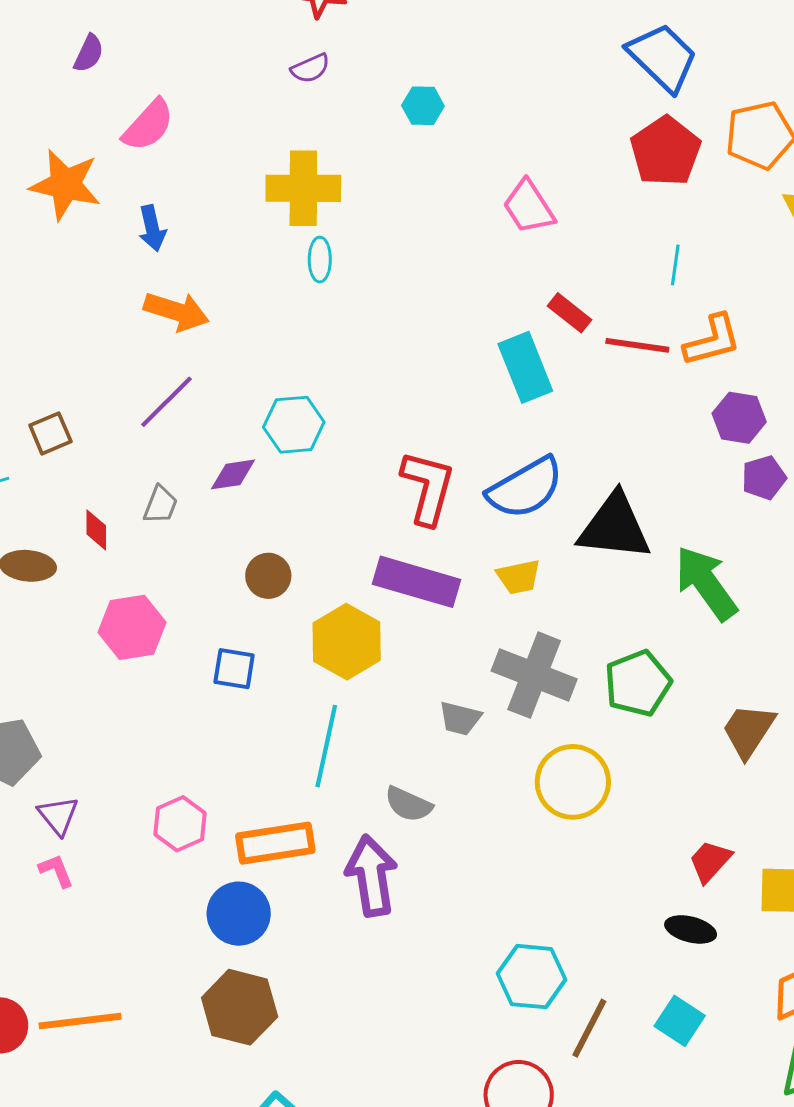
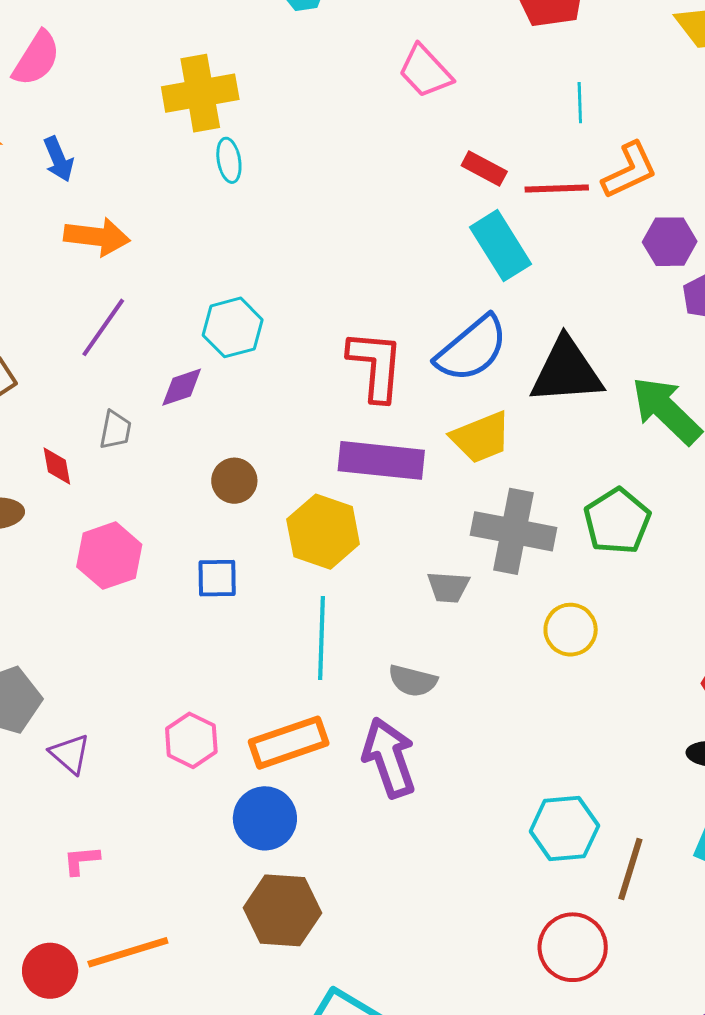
cyan rectangle: (525, 367) -> (501, 246), moved
yellow trapezoid: (519, 577) -> (481, 437), size x1.4
yellow circle: (573, 782) -> (571, 630), size x0.7
pink L-shape: (56, 871) -> (81, 860), moved, turned -63

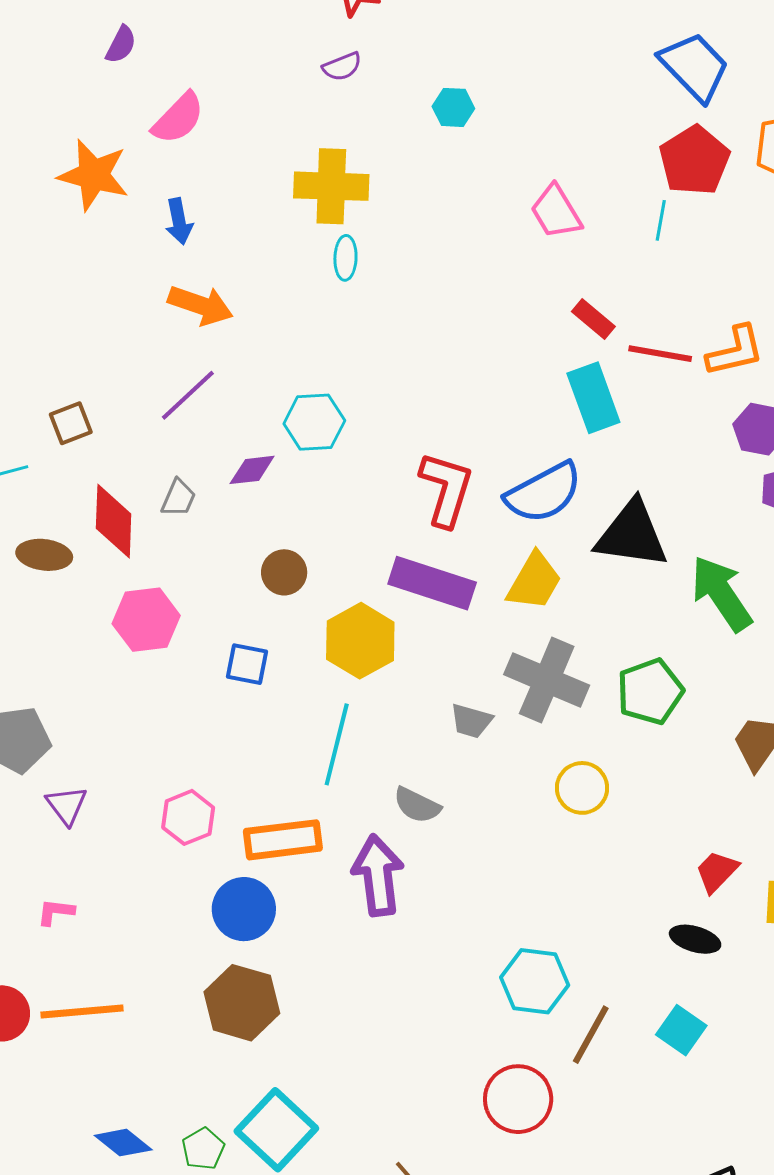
cyan line: (580, 103) -> (661, 220), moved
yellow trapezoid: (481, 437) -> (534, 581), turned -50
red diamond: (57, 466) -> (114, 521), size x1.8

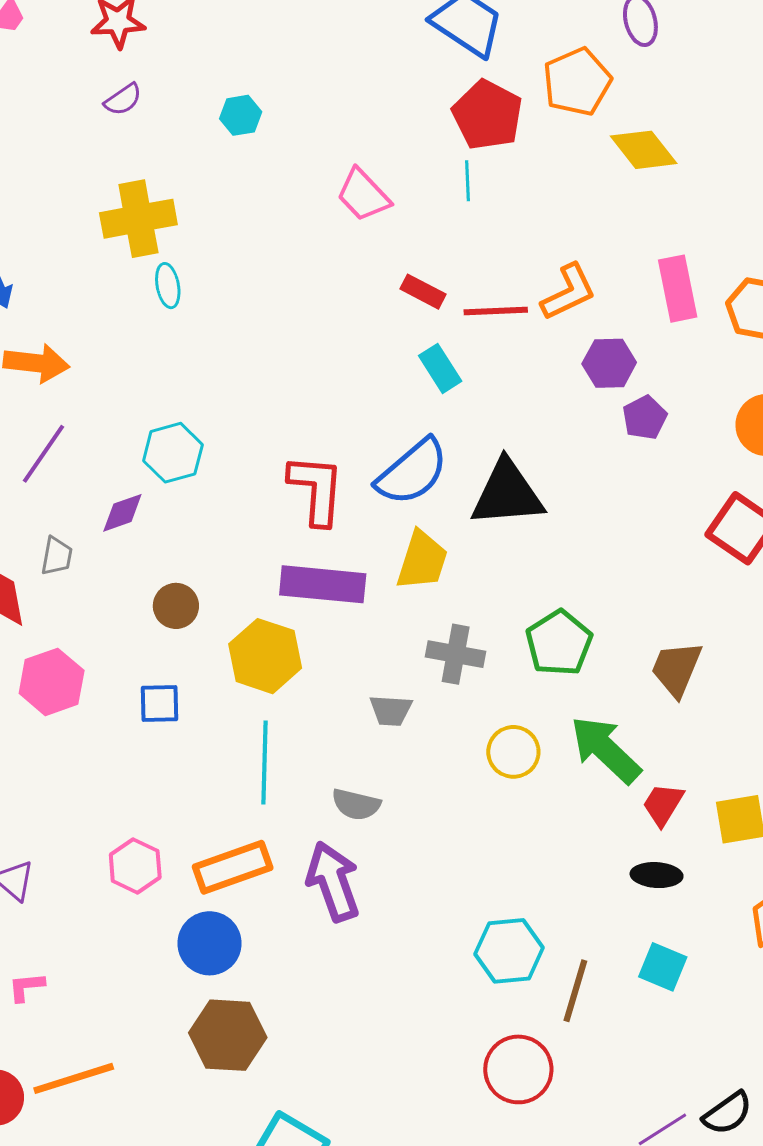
cyan rectangle: (593, 398) -> (440, 368), size x0.7
green arrow: (721, 593) -> (606, 750), moved
gray cross: (547, 680) -> (456, 654), size x0.7

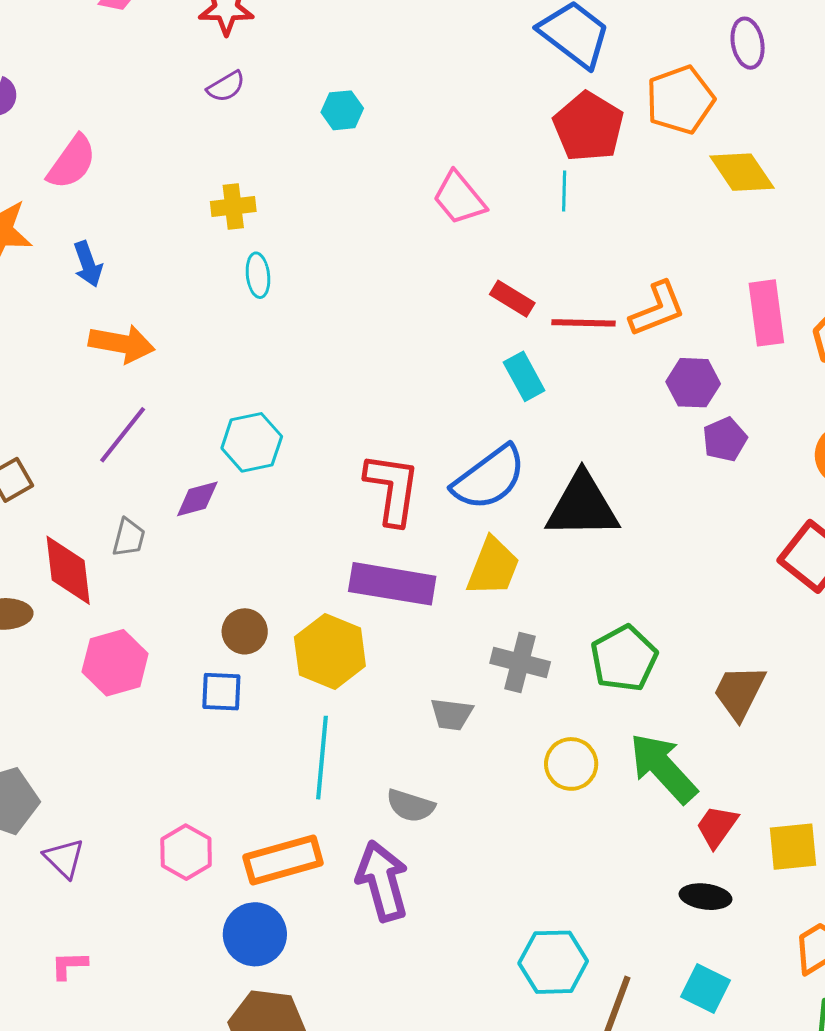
yellow cross: (138, 219) -> (233, 206), size x0.6
brown circle: (176, 606) -> (245, 631), moved

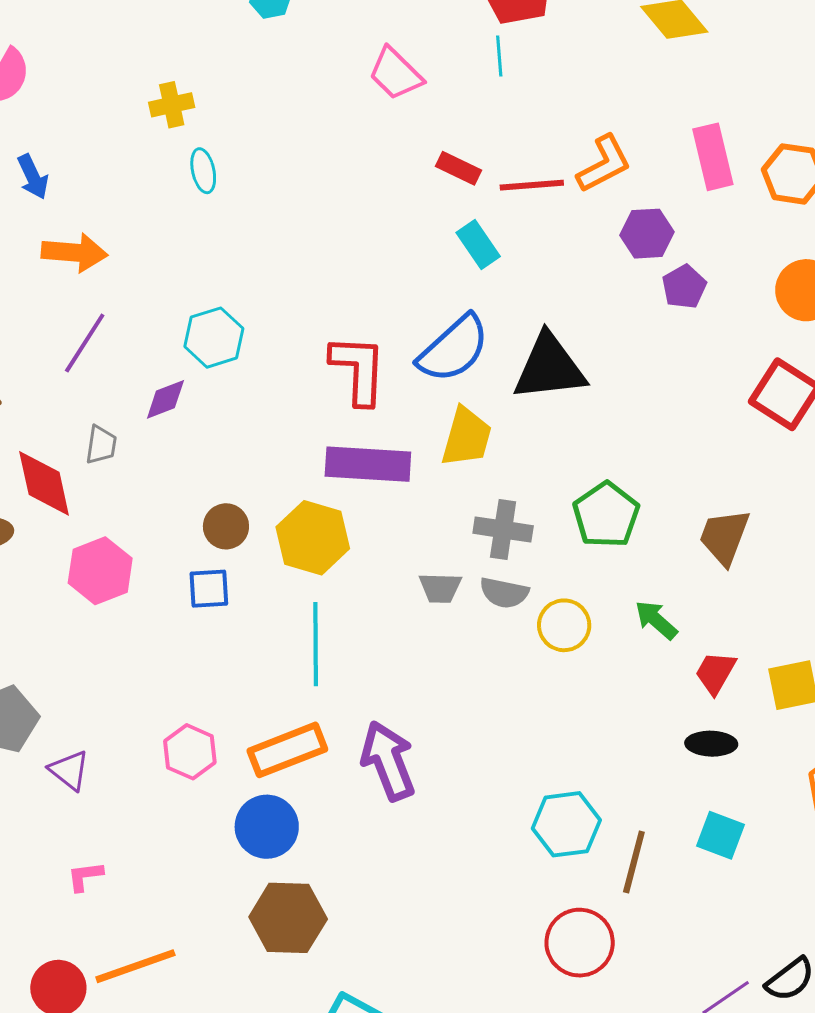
green arrow: (663, 768) -> (656, 620), size x0.6
gray semicircle: (411, 806) -> (504, 593), moved

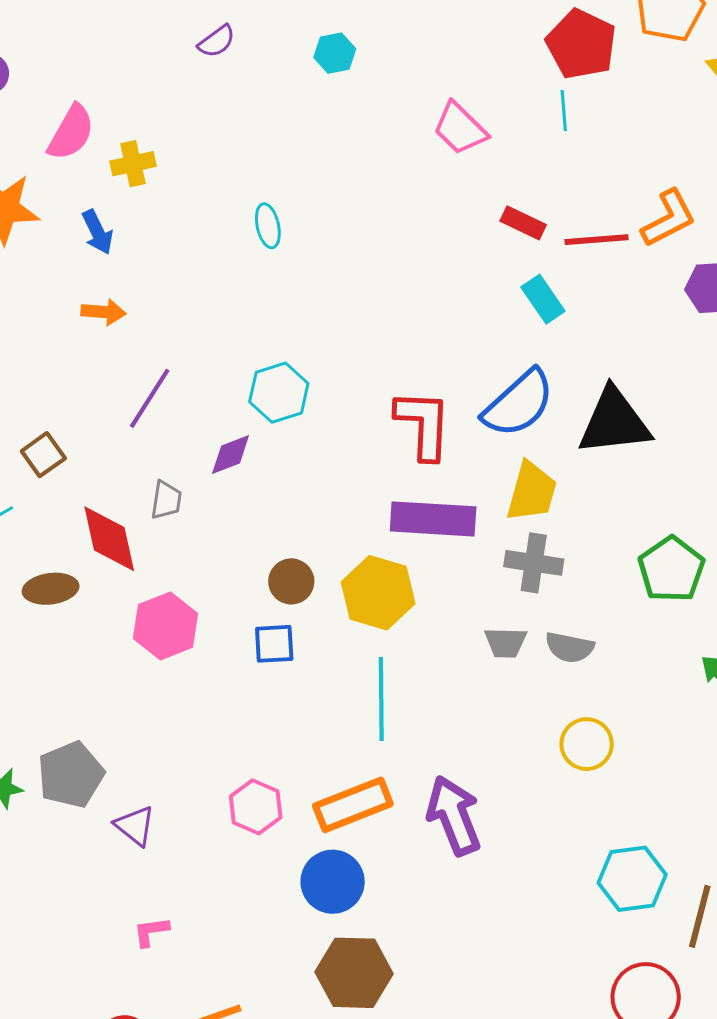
yellow cross: (172, 105) -> (133, 164), moved
orange arrow: (75, 253) -> (104, 312), moved, size x0.7
gray cross: (503, 530) -> (534, 563), moved
yellow circle: (564, 625) -> (587, 744), moved

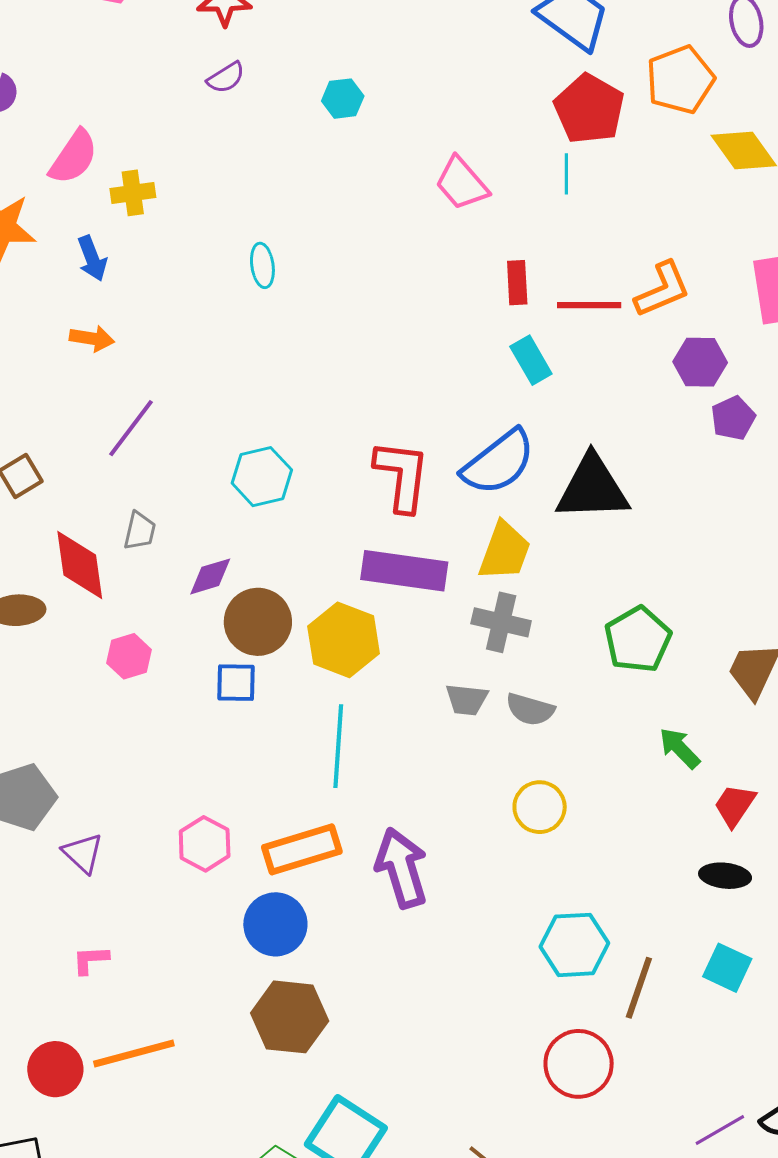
red rectangle: (523, 223) -> (517, 283), turned 57
cyan hexagon: (279, 393) -> (262, 477), moved
purple diamond: (231, 454) -> (210, 576), moved
brown circle: (291, 581) -> (258, 622), size x1.5
pink hexagon: (166, 626) -> (129, 656), size x0.7

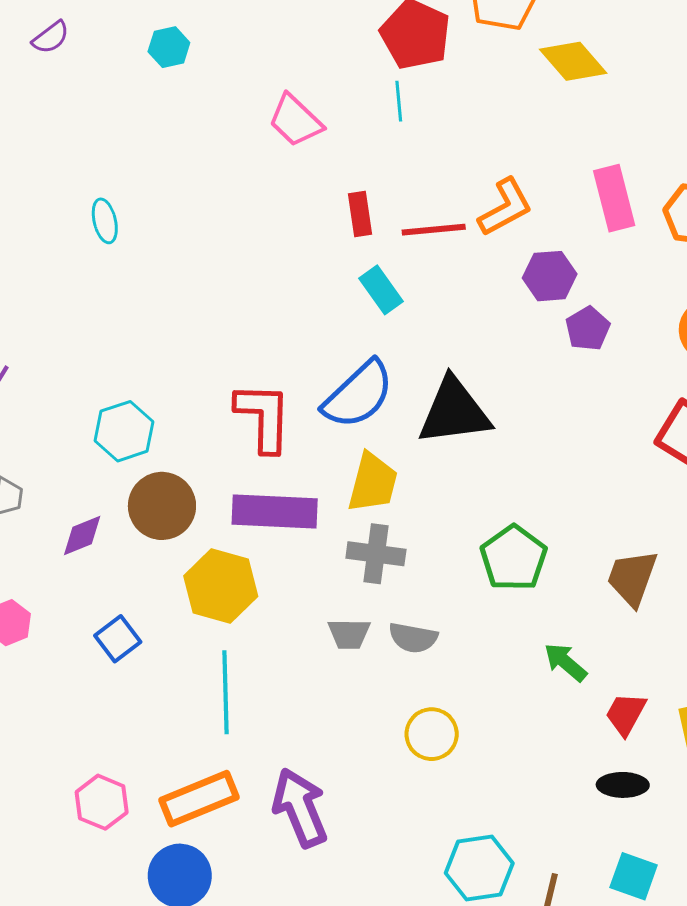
brown circle: (258, 622) -> (162, 506), moved
blue square: (236, 683) -> (118, 639), turned -33

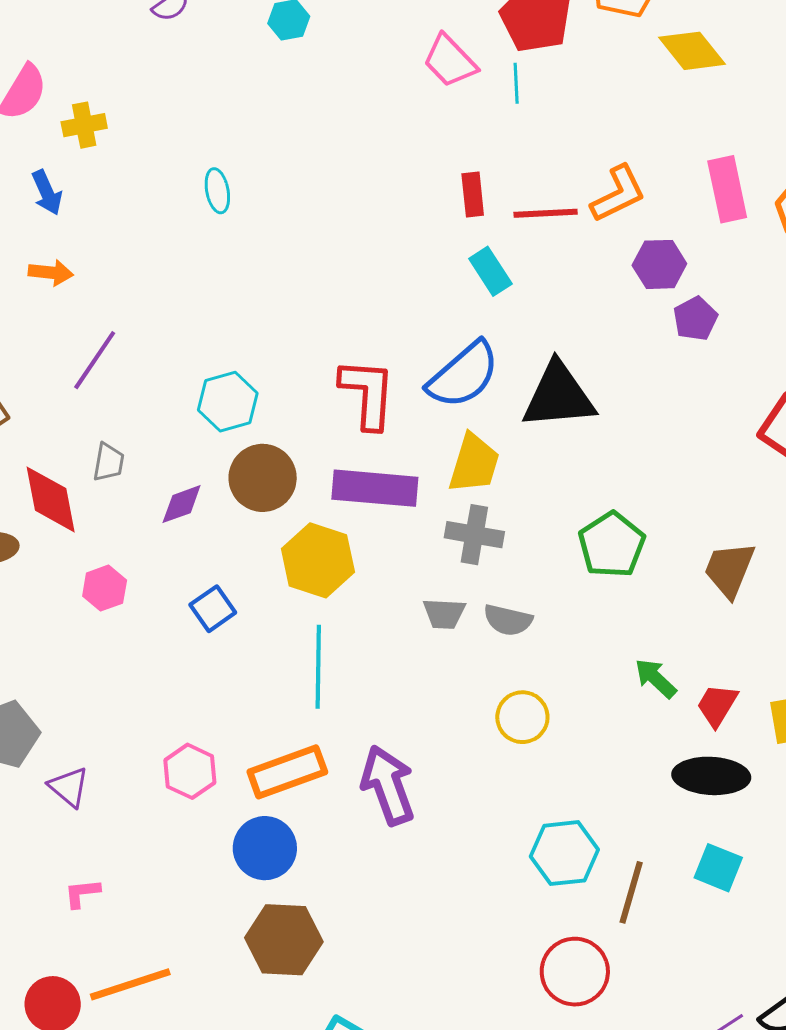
pink trapezoid: (295, 121) -> (450, 61), moved
green arrow: (565, 662) -> (656, 678), moved
black ellipse: (623, 785) -> (711, 776), size x1.5

